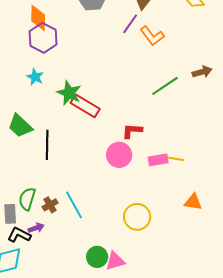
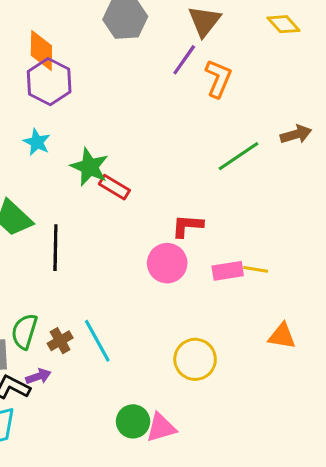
orange L-shape: (152, 36) -> (218, 78), turned -120
red rectangle: (85, 106) -> (114, 187), size x0.7

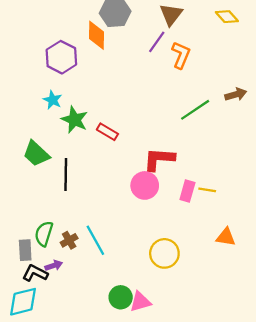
orange diamond: (41, 51) -> (96, 35), moved
green star: (90, 167) -> (75, 120), moved
red L-shape: (187, 226) -> (159, 159), size x1.4
pink rectangle: (228, 271) -> (187, 191), turned -65

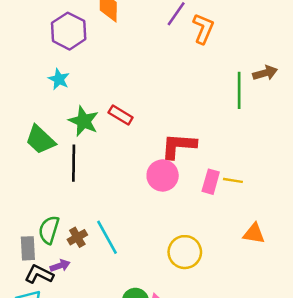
green line: (195, 110) -> (239, 90), moved, turned -56
green star: (75, 120) -> (84, 121), moved

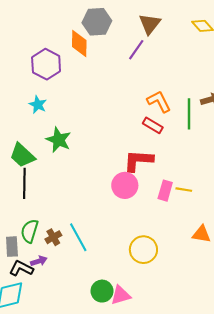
orange L-shape: (203, 29) -> (159, 102), moved, turned -50
red rectangle: (121, 115) -> (153, 125), moved
black line: (74, 163) -> (24, 183), moved

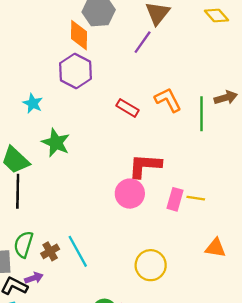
purple hexagon: (46, 64) -> (75, 71), moved
red rectangle: (153, 125) -> (128, 108), moved

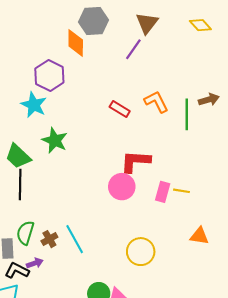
purple hexagon: (75, 71) -> (49, 75), moved
cyan star: (33, 103) -> (34, 105), size x1.4

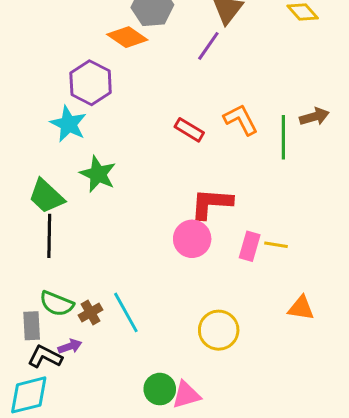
orange diamond: (76, 43) -> (127, 37), turned -56
green semicircle: (25, 233) -> (57, 304), turned -85

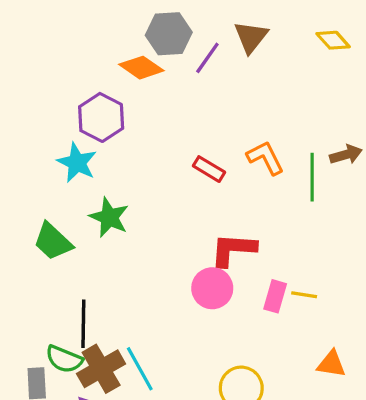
purple line: (208, 46) -> (207, 58), moved
black line: (49, 236) -> (83, 324), moved
brown cross: (91, 312) -> (101, 369), size x1.8

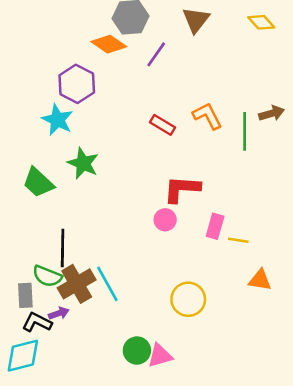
purple line: (207, 58) -> (156, 54), moved
pink circle: (212, 288) -> (165, 220), size x0.7
yellow line: (304, 295) -> (238, 240), moved

